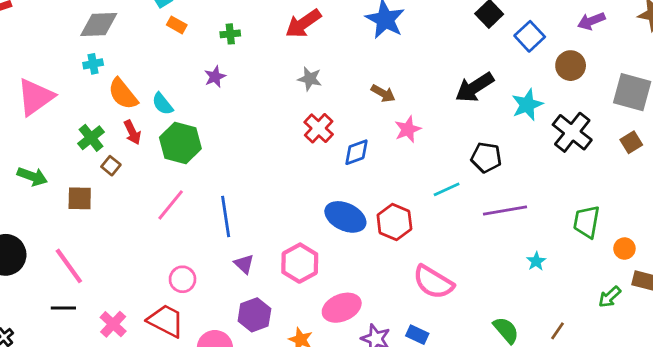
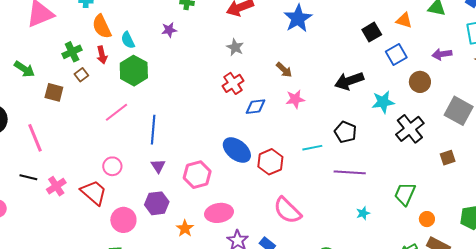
brown square: (631, 142) -> (448, 158), moved
black line: (63, 308) -> (28, 177), moved

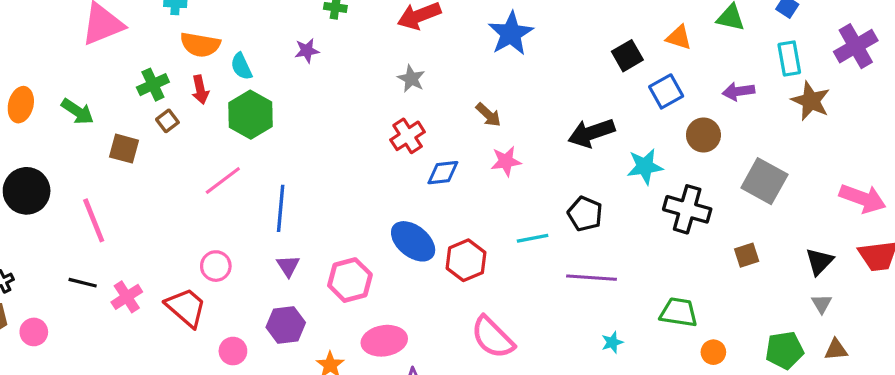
orange semicircle: (102, 26) -> (200, 45), turned -55
black cross: (410, 129) -> (687, 209), turned -36
green trapezoid: (405, 194) -> (679, 312), turned 75
pink circle: (123, 220) -> (233, 351), size x0.7

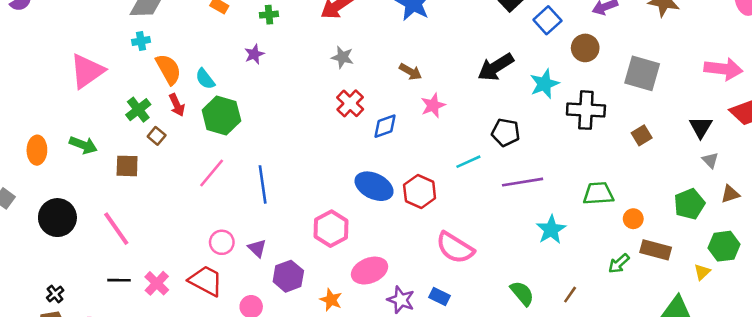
orange semicircle: (200, 45) -> (168, 69), turned -116
purple triangle: (288, 266) -> (257, 248), moved
cyan star: (612, 342) -> (551, 230), size x1.6

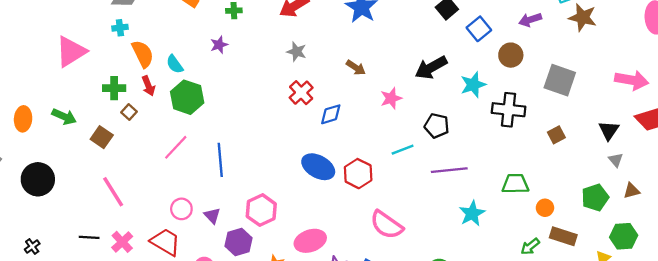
pink star: (433, 105) -> (391, 98), moved
green cross: (138, 110) -> (114, 88), turned 35
brown square: (127, 166) -> (102, 137), turned 30
pink line: (116, 229) -> (113, 192), moved
pink hexagon: (331, 229) -> (261, 210), moved

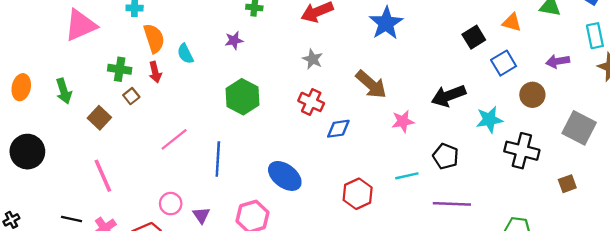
brown arrow: (356, 68) -> (371, 84), size x1.6
red cross: (301, 93) -> (311, 102), turned -30
green hexagon: (187, 97) -> (242, 97), moved
green arrow: (64, 117) -> (64, 91), turned 40
blue ellipse: (318, 167) -> (285, 176), moved

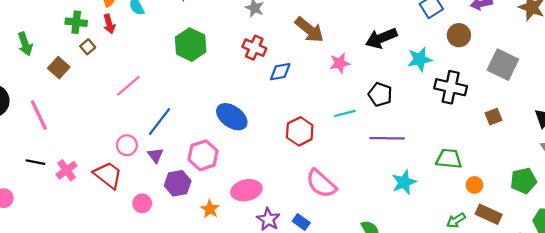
blue line: (218, 159) -> (160, 121), moved, turned 36
pink line: (103, 176) -> (39, 115), moved

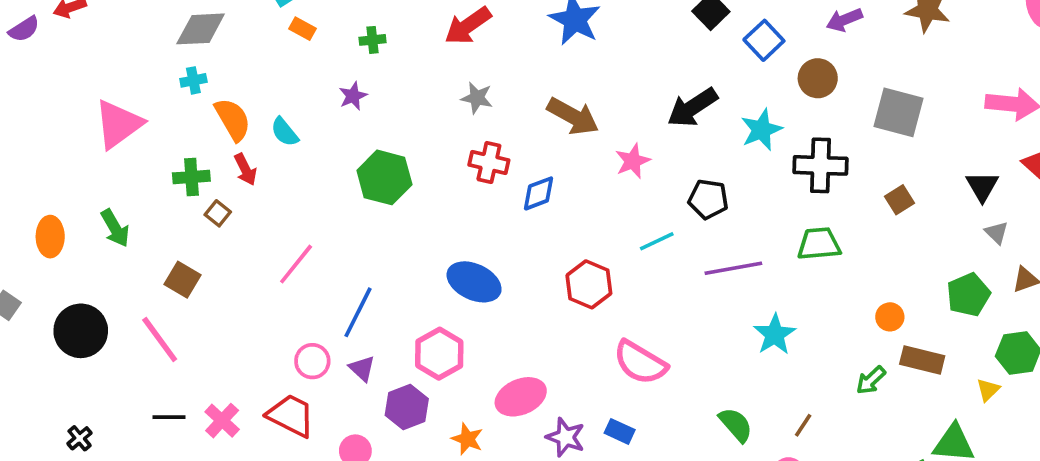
brown square: (59, 68) -> (183, 280), moved
green trapezoid: (449, 159) -> (819, 244), moved

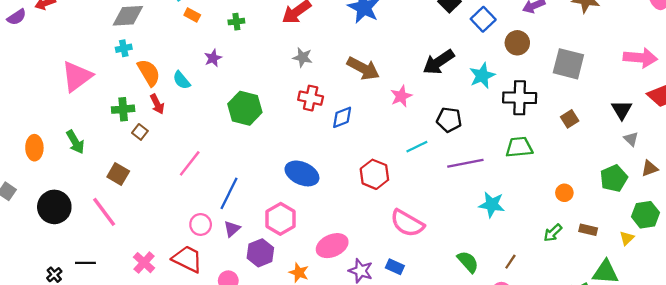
purple star: (353, 96) -> (213, 58), moved
cyan star: (775, 334) -> (492, 205), turned -30
brown rectangle: (922, 360) -> (588, 230), moved, size x0.7
purple triangle: (362, 368) -> (232, 229), turned 36
black line: (169, 417) -> (85, 263), moved

